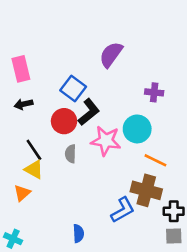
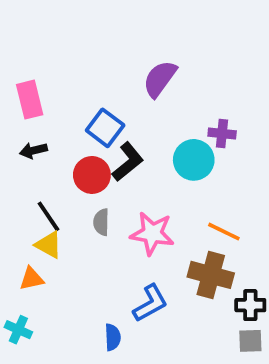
cyan circle: (137, 129) -> (194, 160), moved
pink star: (106, 141) -> (152, 233), moved
orange triangle: (22, 193) -> (32, 279), turned 30
blue L-shape: (123, 210) -> (150, 303), moved
cyan cross: (13, 239) -> (18, 330), moved

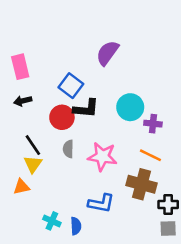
purple cross: (222, 133) -> (153, 124), moved
black L-shape: (128, 162) -> (86, 108), turned 44
yellow triangle: (49, 245) -> (33, 164), turned 36
blue L-shape: (150, 303) -> (101, 203), turned 40
cyan cross: (18, 330) -> (52, 221), moved

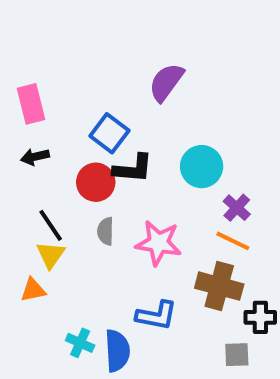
purple cross: (153, 124) -> (237, 208), moved, turned 36
blue semicircle: (76, 226) -> (117, 351), size x1.5
gray square: (168, 229) -> (237, 355), moved

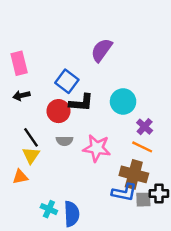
gray semicircle: (106, 231) -> (64, 141), turned -91
blue L-shape: (156, 315) -> (124, 192), moved
gray square: (237, 355) -> (143, 200), moved

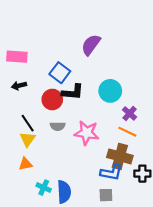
pink rectangle: (19, 63) -> (17, 57), turned -72
orange triangle: (20, 177) -> (25, 164), moved
gray square: (143, 200) -> (106, 195), moved

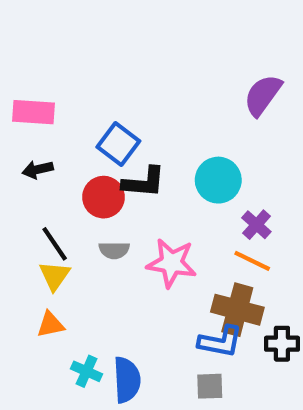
purple semicircle: (91, 45) -> (263, 95), moved

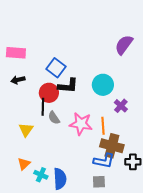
black line: (55, 244) -> (43, 107), moved, turned 36
gray semicircle: (114, 250) -> (54, 118), turned 56
orange line: (252, 261) -> (103, 126), moved, turned 60
orange triangle: (50, 325) -> (24, 164), moved, turned -32

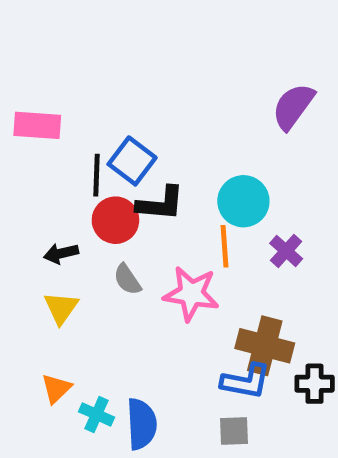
black arrow: (18, 80) -> (61, 253), moved
black line: (43, 107) -> (97, 175), moved
orange line: (103, 126) -> (224, 246), moved

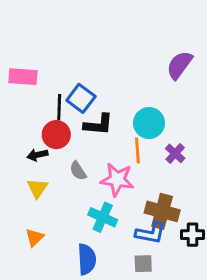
red circle: (115, 220) -> (56, 135), moved
cyan cross: (97, 414) -> (103, 217), moved, size x1.4

